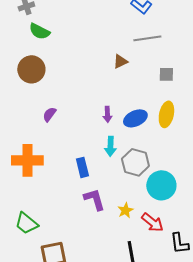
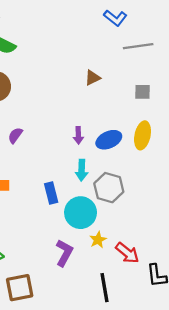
gray line: (147, 38) -> (138, 46), moved
cyan circle: (161, 185) -> (81, 213), moved
purple L-shape: (94, 199) -> (64, 253), moved, turned 45

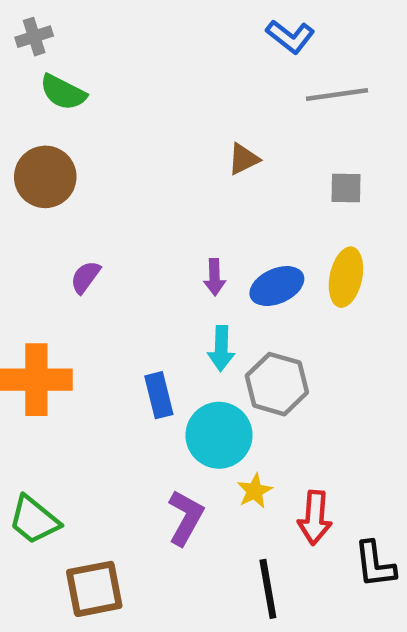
red arrow: (127, 253) -> (315, 518), turned 55

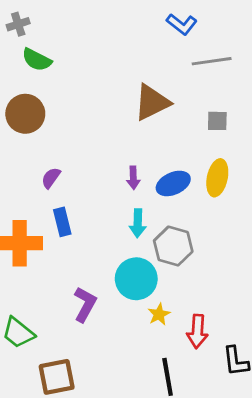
brown triangle: (243, 159) -> (152, 102), size x1.8
blue rectangle: (159, 395) -> (62, 222), moved
purple L-shape: (186, 518) -> (85, 304), moved

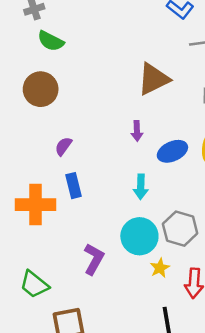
purple arrow: (133, 178) -> (137, 131), moved
gray hexagon: (173, 246) -> (180, 229), moved

